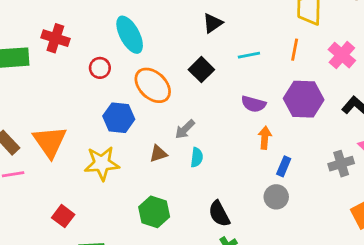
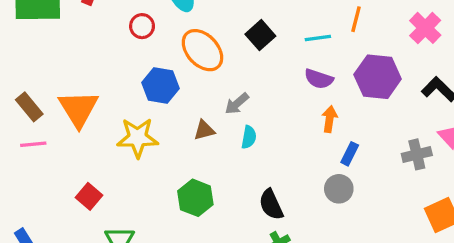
orange line: (295, 50) -> (356, 19), moved
cyan line: (249, 55) -> (318, 38), moved

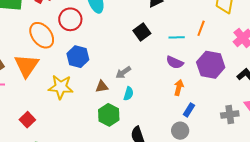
red circle: (142, 26) -> (70, 19), size x1.5
orange ellipse: (202, 50) -> (42, 35), moved
green hexagon: (195, 198) -> (109, 115), moved

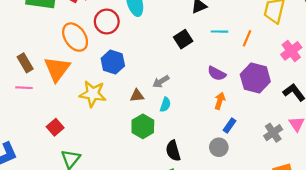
cyan line: (177, 37) -> (219, 32), moved
gray cross: (230, 114) -> (273, 133), turned -30

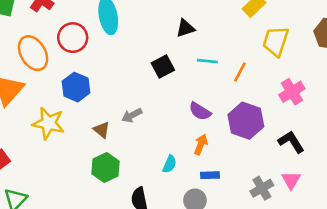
brown triangle: (137, 96) -> (102, 130), turned 40
cyan semicircle: (165, 105) -> (170, 164), moved
blue rectangle: (229, 125) -> (210, 175), turned 48

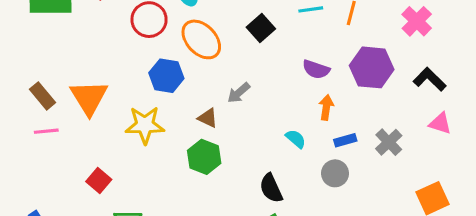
orange ellipse: (33, 53) -> (201, 39), moved
cyan semicircle: (170, 164) -> (296, 139), turned -60
green hexagon: (106, 168) -> (204, 157), moved
pink triangle: (291, 180) -> (440, 123), turned -30
gray cross: (262, 188) -> (389, 142), moved

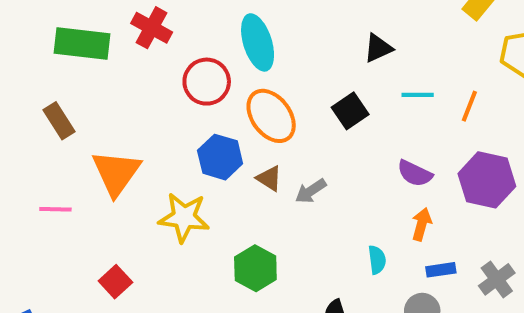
brown rectangle: (42, 96) -> (59, 121), moved
brown triangle: (208, 118) -> (269, 178), moved
cyan semicircle: (296, 139) -> (377, 260), turned 35

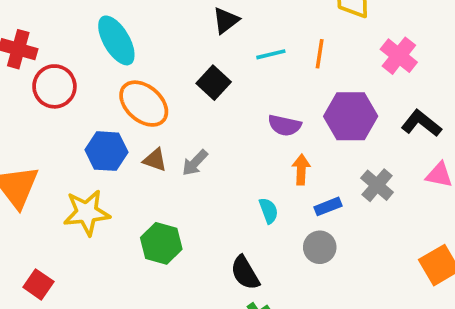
red circle: (207, 82) -> (54, 86), moved
gray cross: (497, 279) -> (377, 185), moved

